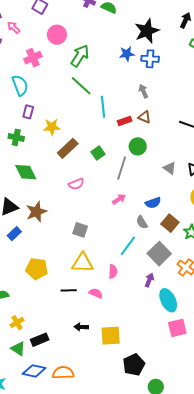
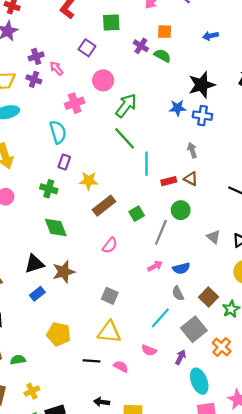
pink semicircle: (76, 184) -> (110, 245), turned -35
blue semicircle: (153, 203) -> (181, 268), moved
pink semicircle: (113, 272) -> (149, 350), moved, turned 104

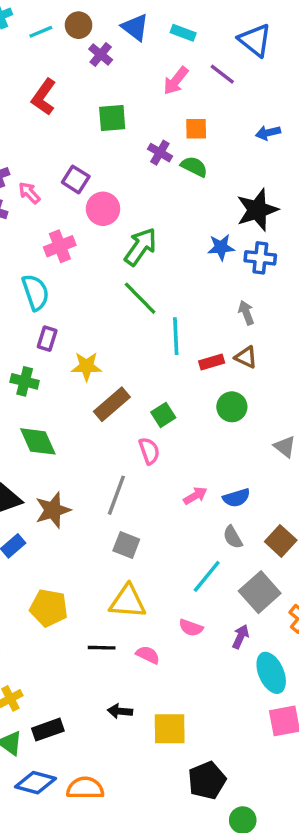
purple square: (87, 48) -> (76, 179), moved
gray line: (161, 232) -> (116, 495), moved
pink semicircle: (110, 245) -> (149, 451), moved, turned -56

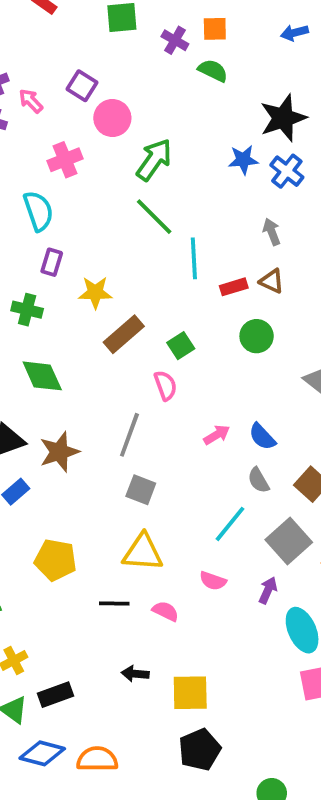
purple cross: (160, 153) -> (175, 40), moved
blue cross: (260, 258) -> (287, 171), turned 32
blue semicircle: (236, 498) -> (262, 437), turned 64
black pentagon: (207, 780) -> (200, 750), moved

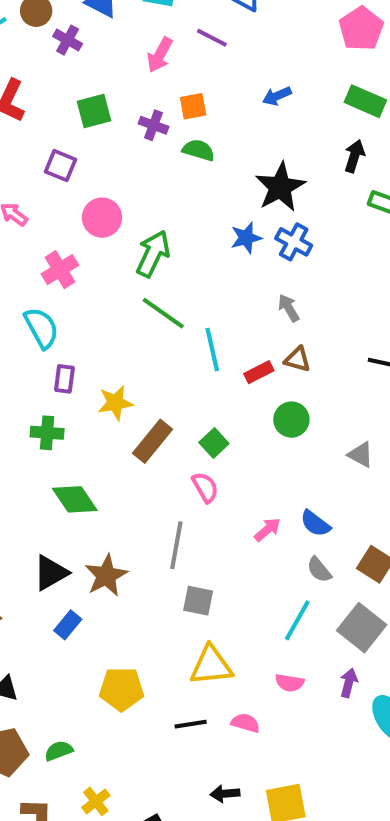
purple square: (82, 86) -> (61, 166), moved

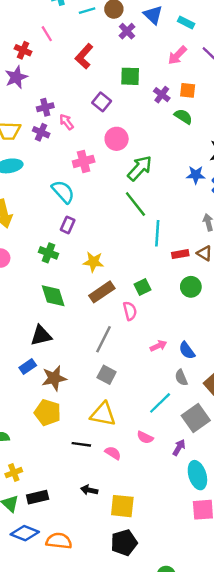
cyan semicircle: (41, 328) -> (63, 192), turned -30
yellow star: (115, 403) -> (93, 262), moved
brown rectangle: (152, 441) -> (102, 292), moved
black triangle: (51, 573) -> (41, 335), moved
brown star: (106, 576) -> (54, 378), moved

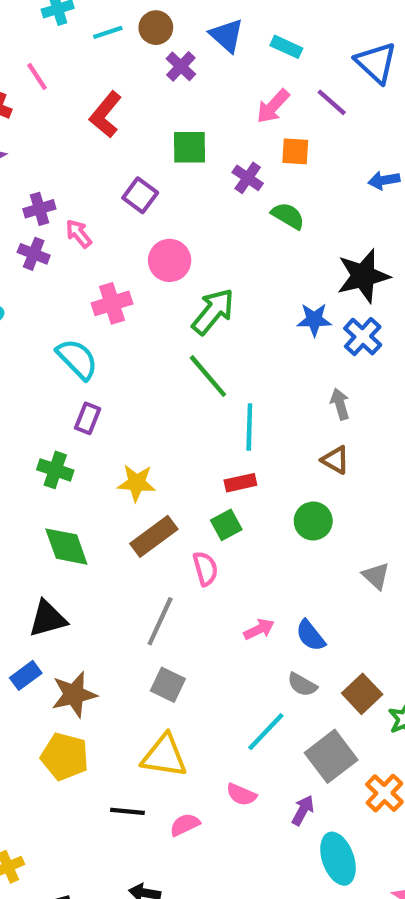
orange square: (188, 90) -> (295, 151), moved
red rectangle: (180, 254) -> (240, 483), moved
gray semicircle: (181, 378) -> (302, 685), turned -35
pink semicircle: (113, 453) -> (185, 825), turned -56

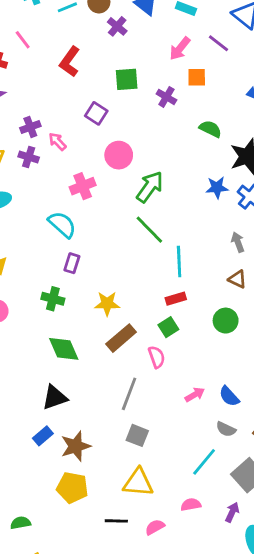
green semicircle: (288, 216) -> (210, 129), moved
pink semicircle: (241, 795) -> (191, 505), turned 150

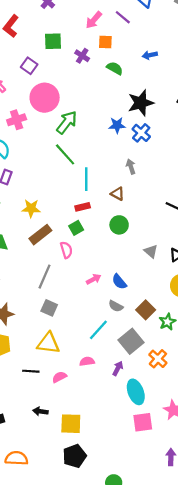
green semicircle: (210, 129) -> (115, 68), moved
pink circle: (119, 155) -> (45, 98), size x1.4
brown triangle: (237, 279) -> (118, 194), moved

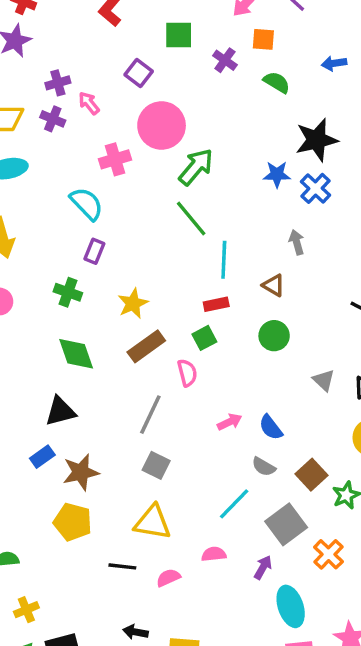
yellow star: (31, 208) -> (133, 303), turned -30

